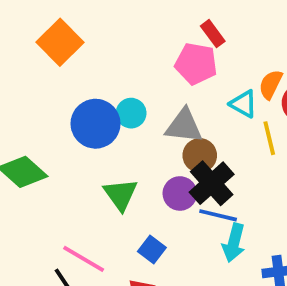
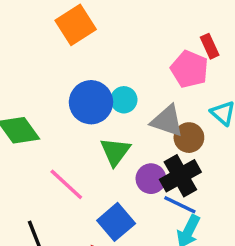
brown circle: (200, 155) -> (189, 138), moved
green triangle: (121, 195) -> (115, 152), moved
blue square: (152, 249) -> (116, 222), size x1.5
pink line: (84, 259) -> (66, 184), moved

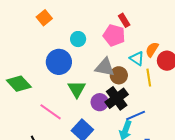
orange square: (76, 25) -> (44, 18), size x0.7
cyan circle: (124, 100) -> (78, 39), moved
blue line: (180, 205) -> (136, 115), moved, turned -42

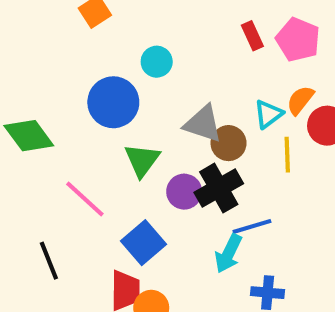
pink pentagon: (114, 35) -> (298, 40), moved
cyan triangle: (137, 58) -> (268, 114), turned 42

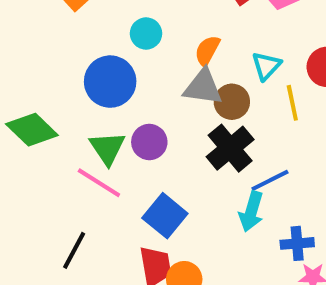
orange semicircle: (300, 100) -> (207, 51), moved
green triangle: (142, 160) -> (107, 148), moved
purple circle: (184, 192) -> (149, 142), moved
black line: (49, 261) -> (74, 250), turned 60

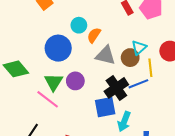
orange semicircle: (207, 51) -> (94, 35), moved
brown circle: (232, 102) -> (130, 58), moved
blue line: (270, 180) -> (138, 84), moved
blue square: (165, 216) -> (105, 107), moved, turned 35

